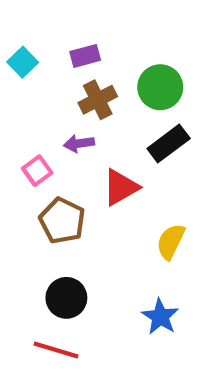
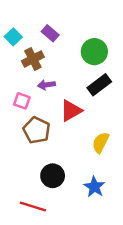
purple rectangle: (85, 56) -> (50, 33), turned 56
brown cross: (98, 100) -> (33, 59), moved
pink square: (37, 171) -> (22, 101), turned -35
black circle: (66, 298) -> (53, 176), moved

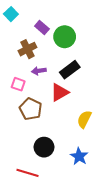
cyan square: (13, 37) -> (11, 14), moved
green circle: (94, 52) -> (65, 37), moved
black rectangle: (99, 85) -> (70, 70), moved

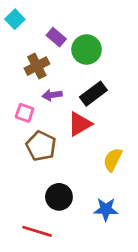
blue star: (79, 156) -> (106, 209), turned -30

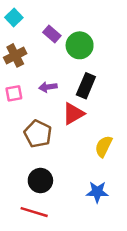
brown cross: (37, 66) -> (15, 55), moved
black rectangle: (93, 94) -> (86, 86), turned -30
pink square: (25, 113) -> (14, 93), moved, turned -30
black circle: (59, 197) -> (40, 181), moved

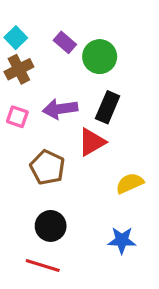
cyan square: (14, 18) -> (16, 38), moved
purple arrow: (48, 87) -> (60, 109), size x1.5
pink square: (14, 93) -> (17, 117), turned 30
yellow semicircle: (104, 146) -> (130, 183), turned 40

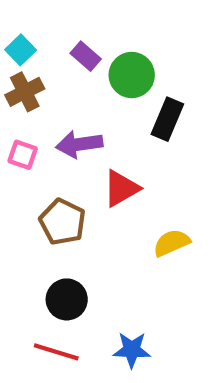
black rectangle: (108, 107) -> (167, 119), moved
blue star: (122, 240) -> (132, 350), moved

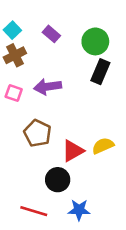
green circle: (132, 75) -> (95, 41), moved
red triangle: (121, 188) -> (73, 151), moved
black circle: (67, 299) -> (58, 180), moved

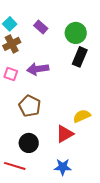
red triangle: (73, 151) -> (65, 134), moved
black circle: (58, 180) -> (29, 143), moved
red line: (34, 211) -> (15, 166), moved

